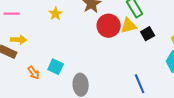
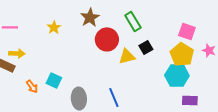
yellow triangle: (129, 26) -> (127, 56), moved
blue line: (140, 84) -> (114, 97), moved

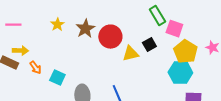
brown star: (90, 17) -> (85, 29), moved
green rectangle: (133, 21) -> (157, 16), moved
pink square: (187, 31) -> (174, 29), moved
orange arrow: (32, 86) -> (35, 68), moved

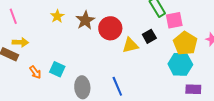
pink line: (13, 25) -> (13, 16), turned 70
pink square: (174, 29) -> (174, 20), turned -30
orange arrow: (35, 68) -> (35, 72), moved

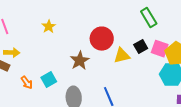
brown star: (85, 20) -> (80, 61), moved
pink square: (174, 20) -> (160, 49), moved, turned 30
cyan square: (57, 69) -> (49, 80), turned 35

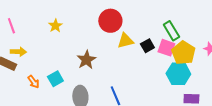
green rectangle: (149, 18) -> (171, 31), moved
red circle: (102, 39) -> (110, 21), moved
yellow triangle: (122, 56) -> (125, 41), moved

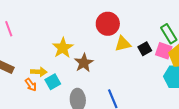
yellow star: (55, 26) -> (63, 48), moved, size x1.5
yellow arrow: (18, 52) -> (39, 72), moved

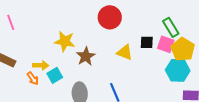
yellow triangle: (123, 44) -> (125, 52), moved, turned 36
yellow star: (63, 48) -> (65, 41), turned -30
black square: (145, 49) -> (147, 42), turned 32

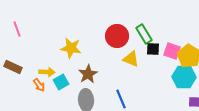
red circle: (110, 17) -> (117, 36), moved
green rectangle: (171, 27) -> (144, 34), moved
brown star: (86, 56) -> (88, 74), moved

